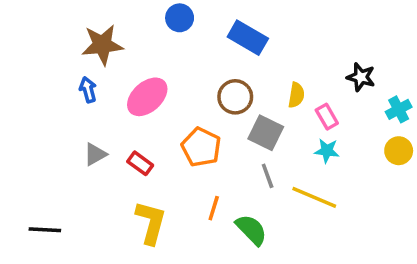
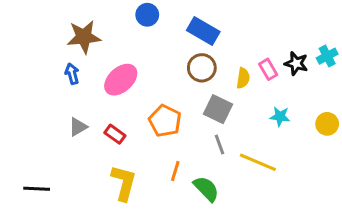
brown circle: (235, 97) -> (202, 68), moved
cyan cross: (399, 109) -> (327, 56), moved
pink rectangle: (327, 117) -> (268, 69), moved
cyan star: (327, 151) -> (280, 116), moved

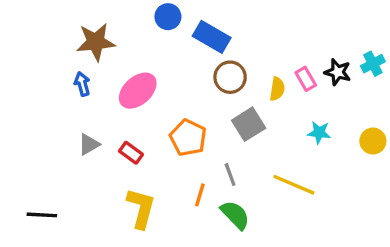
blue rectangle: (203, 31) -> (212, 37), moved
gray square: (218, 109) -> (249, 124), turned 32
gray line: (219, 145) -> (230, 175), moved

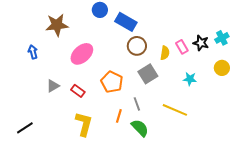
blue arrow: (82, 84) -> (33, 52), moved
yellow circle: (373, 141) -> (222, 68), moved
black line: (42, 215) -> (25, 128), turned -36

